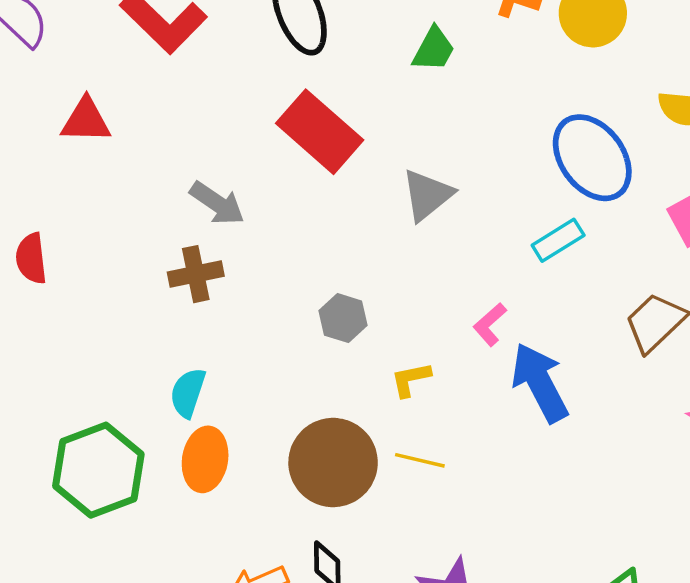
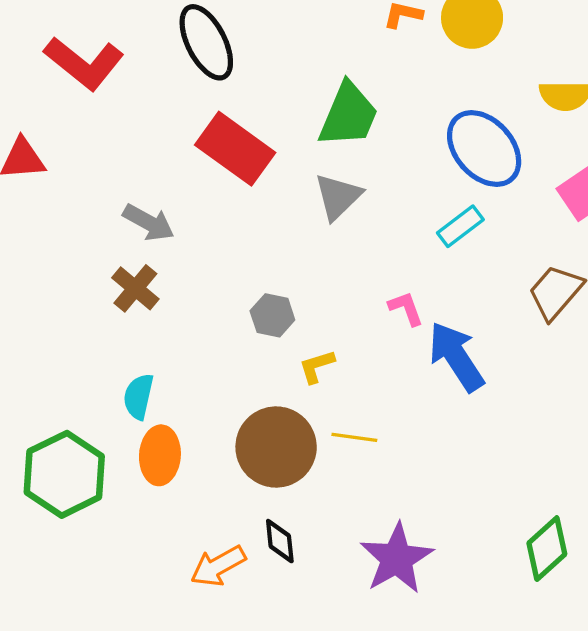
green trapezoid: (434, 49) -> (348, 115), moved, size x1.6
brown cross: (196, 274) -> (135, 288), turned -33
pink L-shape: (490, 324) -> (406, 308), turned 117
yellow L-shape: (411, 379) -> (317, 366), moved

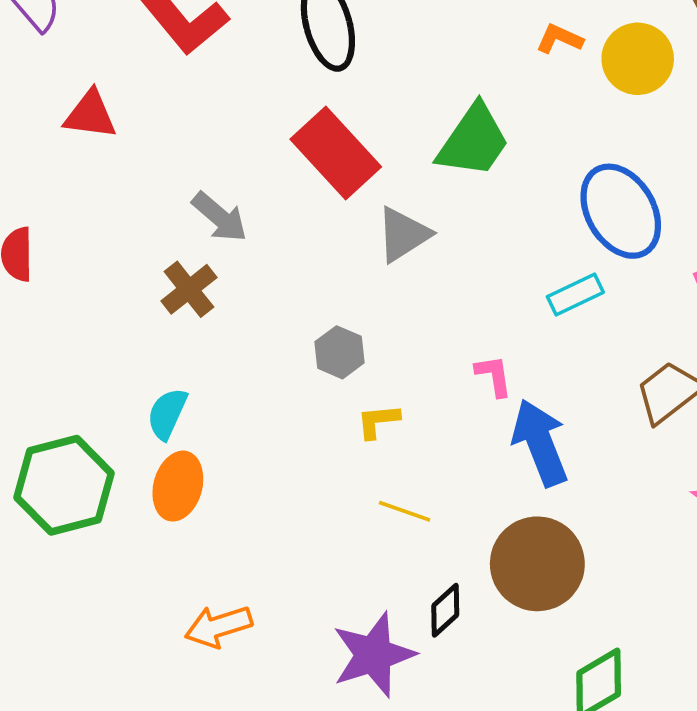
gray triangle: (338, 197) -> (403, 234), moved
brown circle: (276, 447) -> (537, 564), moved
black diamond: (280, 541) -> (445, 610), moved, turned 42
purple star: (397, 558) -> (374, 655), moved

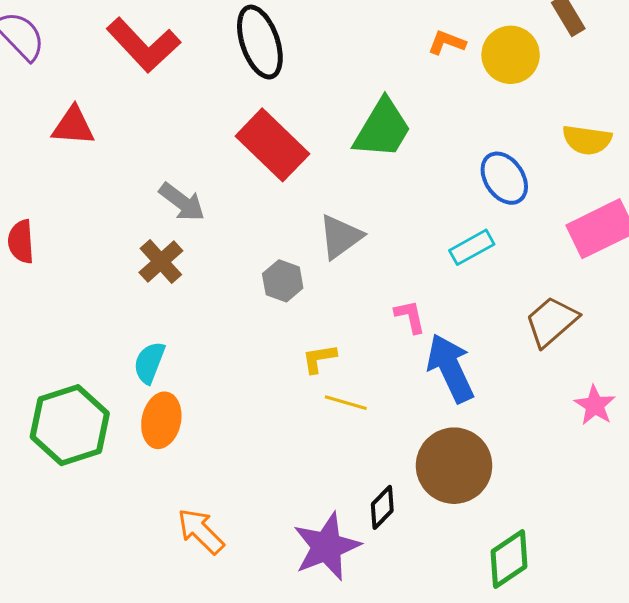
blue ellipse: (621, 211) -> (504, 178), size x0.7
gray triangle: (403, 234) -> (341, 237), moved
gray hexagon: (339, 352) -> (283, 281), moved
yellow line: (405, 511) -> (346, 403), moved
orange arrow: (218, 626) -> (201, 531), turned 66

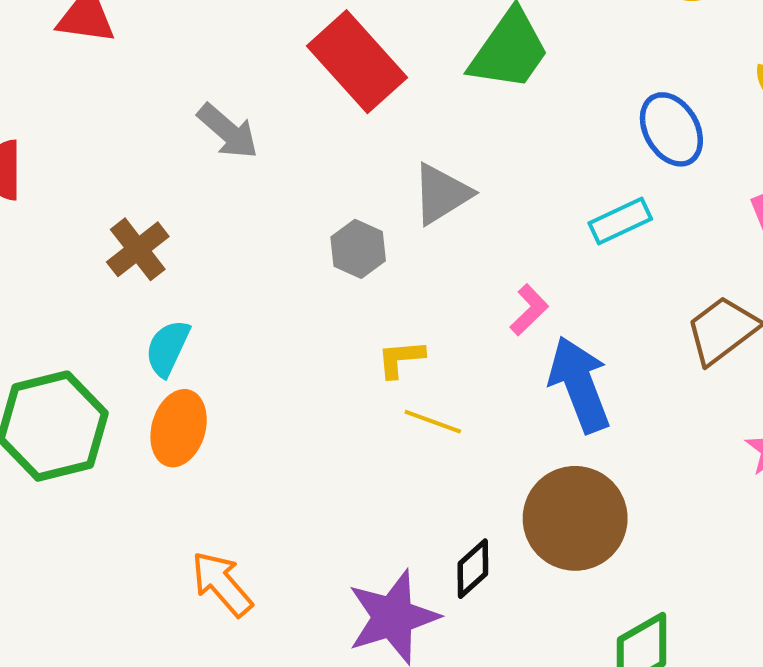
brown cross: (161, 262) -> (138, 249), moved
pink L-shape: (410, 316) -> (529, 310), turned 54

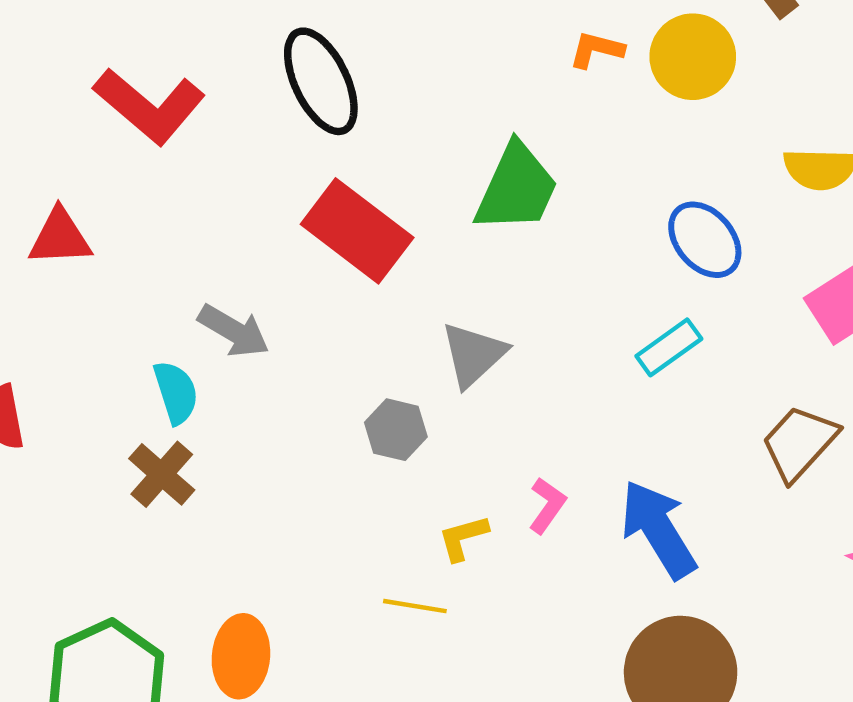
pink L-shape: (529, 310) -> (547, 505), moved
cyan semicircle: (168, 348) -> (176, 392), moved, turned 148
yellow line: (433, 422) -> (415, 606), moved

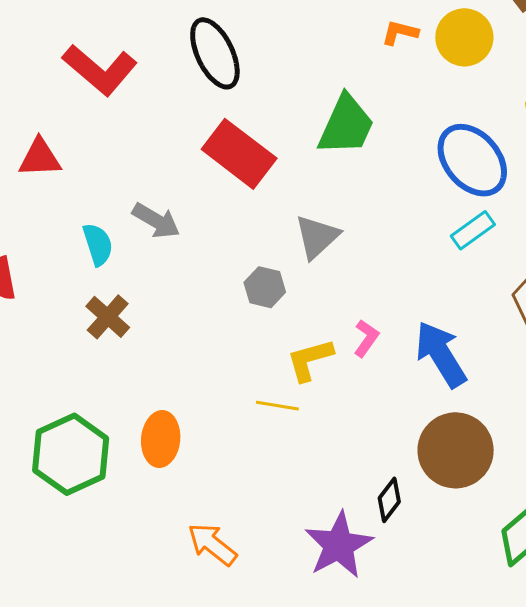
blue ellipse: (705, 240) -> (472, 160), size x1.4
cyan rectangle: (669, 347) -> (473, 230), moved
cyan semicircle: (176, 392) -> (98, 244), moved
yellow L-shape: (463, 538) -> (310, 360), size x1.4

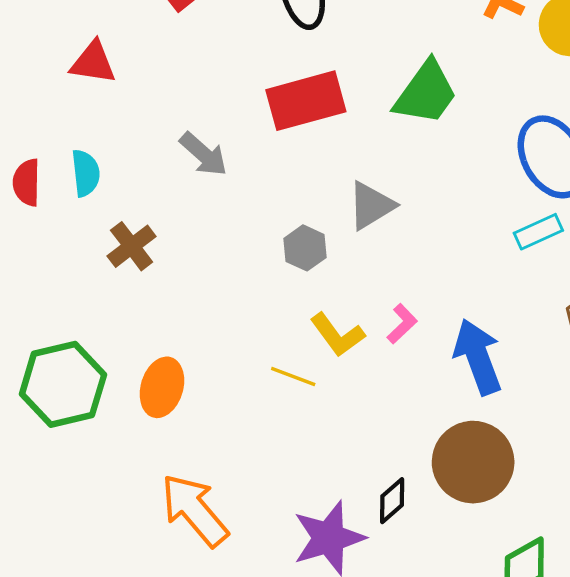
red rectangle: (239, 154) -> (306, 101), turned -64
cyan semicircle: (98, 244) -> (86, 173), moved
yellow L-shape: (310, 360) -> (337, 335), turned -122
orange arrow: (212, 544) -> (194, 510), size x1.4

